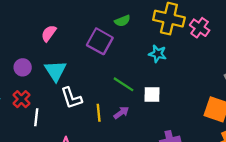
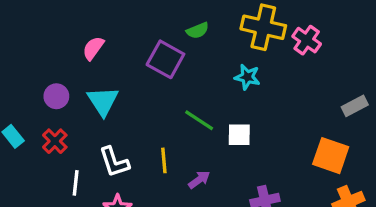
white L-shape: (71, 98) -> (114, 162), moved
purple arrow: (121, 113) -> (199, 180), moved
white line: (36, 117) -> (76, 183), moved

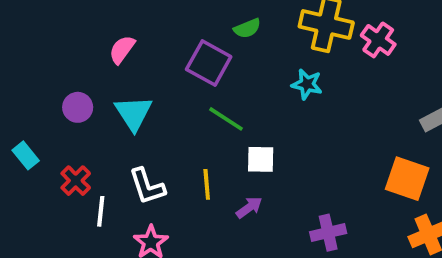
green line: (199, 120) -> (226, 119), moved
white square: (239, 135) -> (261, 159), moved
red cross: (55, 141) -> (76, 181), moved

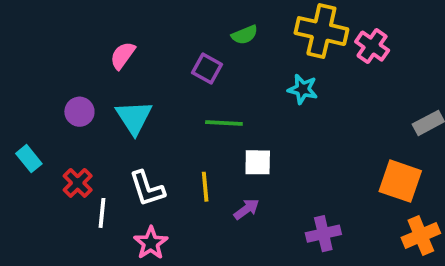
purple square: (209, 63) -> (207, 69), size x0.7
green line: (226, 119) -> (224, 123), turned -30

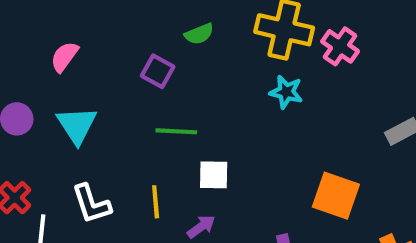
cyan star: (303, 89) -> (286, 92), moved
orange square: (400, 181) -> (336, 196), moved

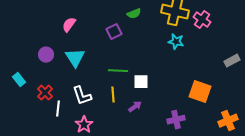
purple square: (158, 71) -> (114, 32), turned 35
green line: (176, 131) -> (118, 71), moved

